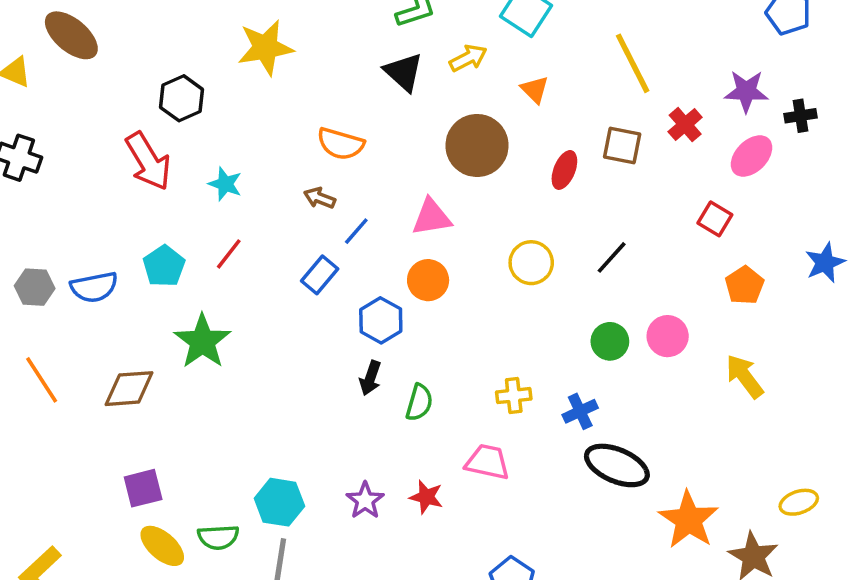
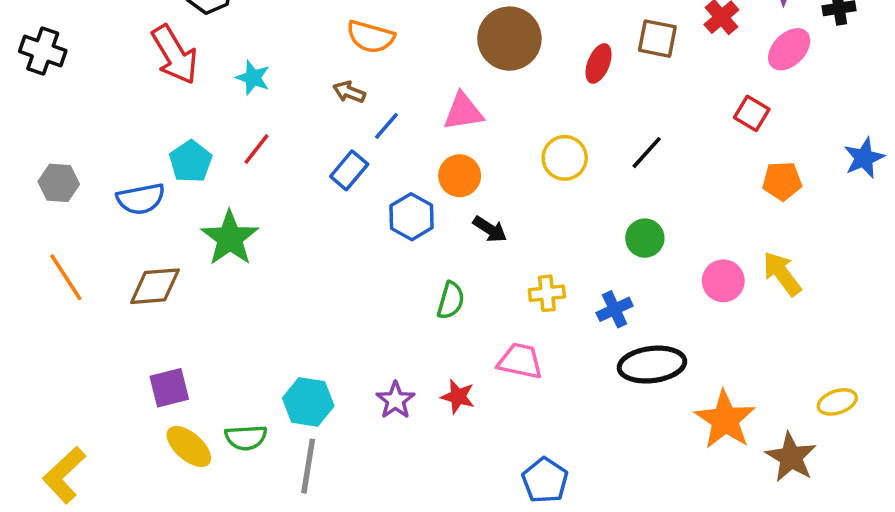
orange pentagon: (745, 285) -> (782, 181), turned 30
blue semicircle: (94, 287) -> (141, 199), moved
pink circle: (668, 336) -> (723, 281), moved
black arrow: (370, 378) -> (490, 229), moved, turned -76
black ellipse: (617, 465) -> (652, 365), turned -30

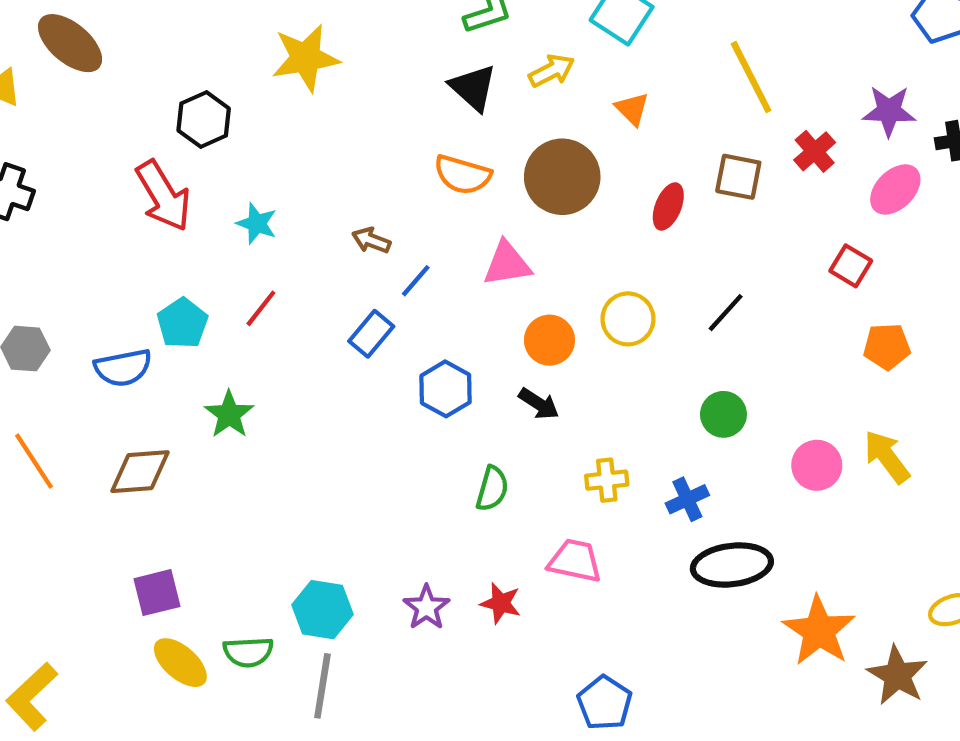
orange semicircle: (371, 37) -> (462, 175), moved
orange circle: (460, 176) -> (549, 340), moved
green star: (230, 238) -> (229, 414), size x0.7

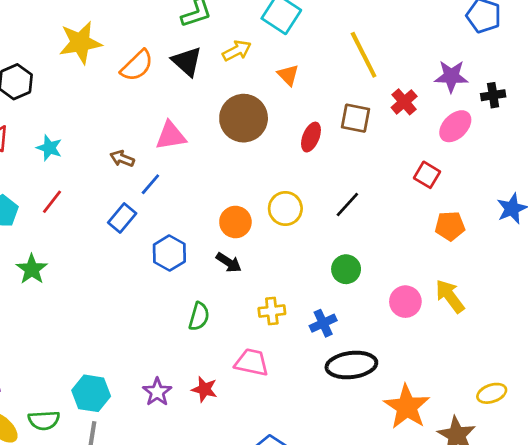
orange semicircle: (462, 175) -> (137, 66), moved, turned -60
pink triangle: (507, 264) -> (171, 136), moved

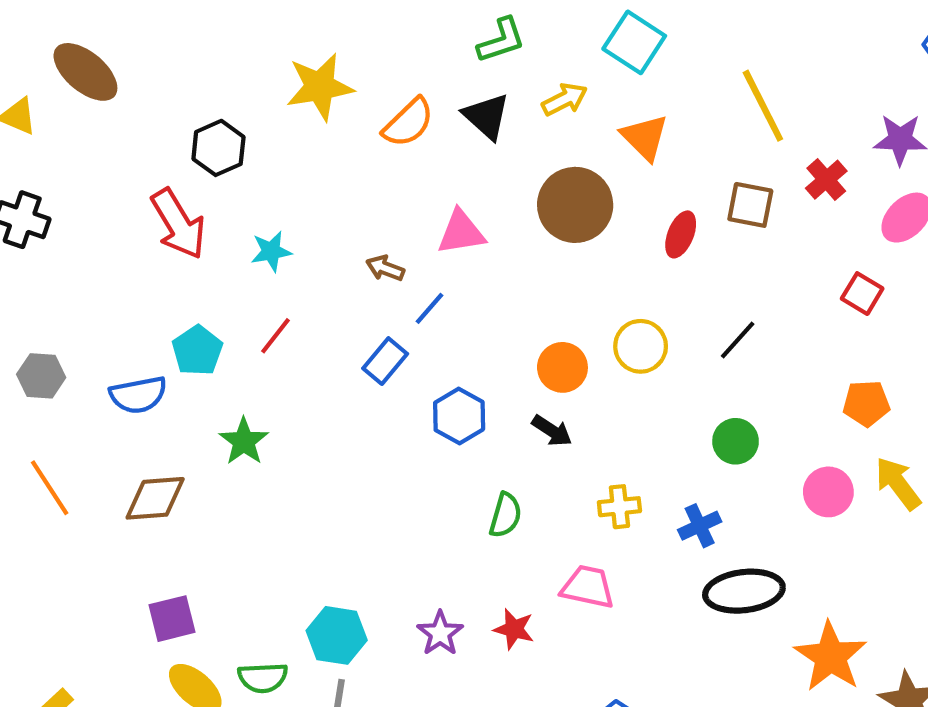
orange triangle: (288, 75) -> (645, 137), size x1.4
cyan star: (49, 148) -> (271, 251), turned -30
orange pentagon: (450, 226) -> (866, 403), moved

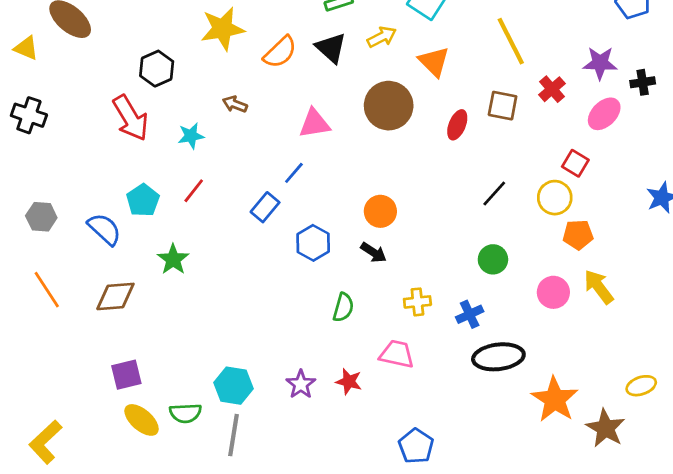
brown arrow: (385, 268) -> (235, 104), moved
yellow circle: (641, 346) -> (555, 198), moved
blue semicircle: (138, 395) -> (104, 229), turned -126

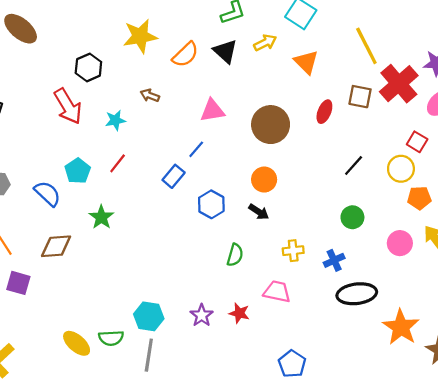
red cross: (552, 89) -> (399, 84), size x1.8
brown circle: (389, 106) -> (271, 125), moved
purple square: (126, 375) -> (18, 283), moved, turned 30

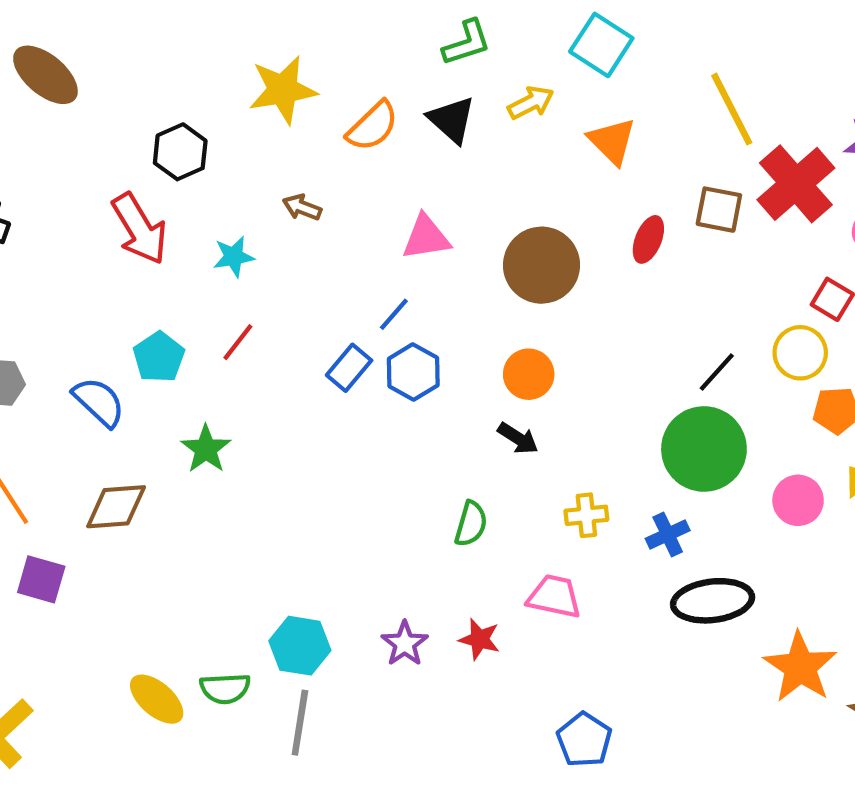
black line: (354, 166) -> (717, 372), moved
blue hexagon: (211, 204) -> (413, 372), moved
green circle: (352, 217) -> (704, 449), size x1.8

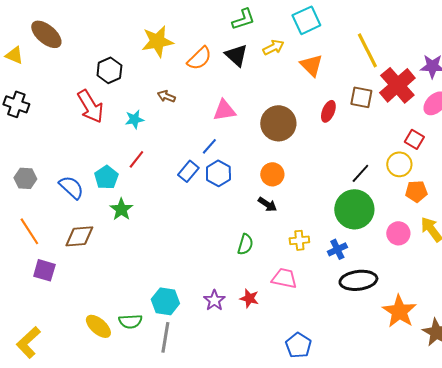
cyan square: (601, 45) -> (306, 20), turned 32
cyan pentagon: (159, 357) -> (106, 177), moved

